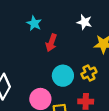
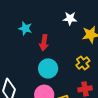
cyan circle: (63, 76) -> (48, 68), moved

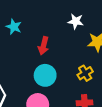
cyan star: (25, 28) -> (14, 27), moved

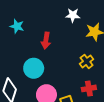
cyan circle: (45, 75) -> (34, 68), moved

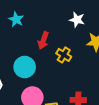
yellow cross: (87, 61) -> (64, 55), moved, turned -32

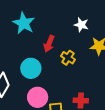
cyan star: (16, 19) -> (24, 23), size x1.5

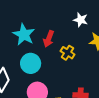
cyan star: (24, 23) -> (24, 35), moved

